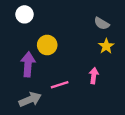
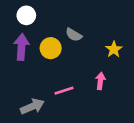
gray semicircle: (102, 23) -> (74, 35), moved
purple arrow: (28, 64) -> (21, 47), moved

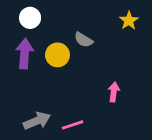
yellow star: (114, 49) -> (129, 21), moved
pink line: (64, 91) -> (73, 125), moved

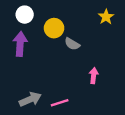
gray semicircle: (84, 40) -> (72, 44), moved
yellow circle: (57, 55) -> (54, 28), moved

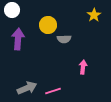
white circle: (25, 15) -> (12, 10), moved
gray semicircle: (72, 44) -> (64, 39), turned -32

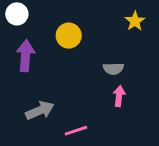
gray semicircle: (64, 39) -> (113, 69), moved
gray arrow: (27, 88) -> (40, 110), moved

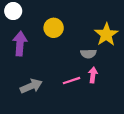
yellow star: (135, 21) -> (106, 35), moved, size x1.5
pink line: (76, 131) -> (72, 81), moved

